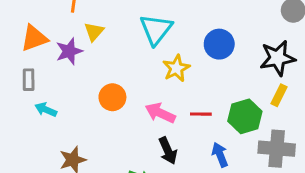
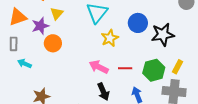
black star: (278, 58) -> (163, 35), moved
yellow rectangle: (279, 95) -> (178, 67), moved
orange circle: (112, 97) -> (53, 43), moved

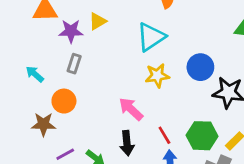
orange circle: (53, 43) -> (64, 101), moved
gray rectangle: (14, 44) -> (74, 64), moved
red line: (125, 68) -> (164, 135), moved, turned 40

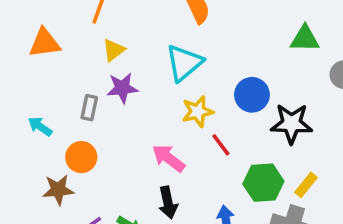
purple star: (71, 31) -> (122, 88), moved
red line: (164, 135) -> (221, 145), moved

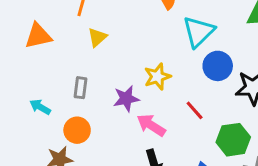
cyan triangle: (184, 63) -> (199, 32), moved
purple star: (122, 88) -> (126, 99), moved
yellow star: (198, 112) -> (157, 77), moved

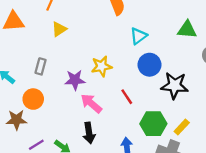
cyan triangle: (199, 32) -> (139, 36), size x0.7

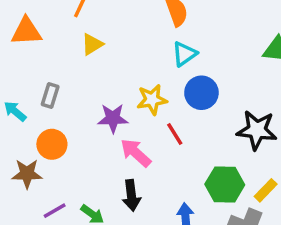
cyan triangle: (139, 36) -> (184, 54), moved
blue circle: (150, 65) -> (201, 93), moved
gray rectangle: (41, 66) -> (50, 95), moved
red line: (127, 97) -> (175, 134), moved

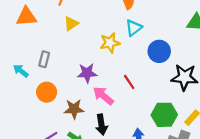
blue circle: (201, 93) -> (159, 51), moved
yellow star: (152, 100) -> (110, 43), moved
brown star: (27, 174) -> (74, 109), moved

